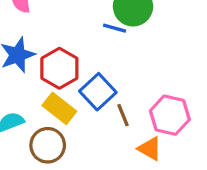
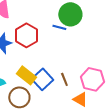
red hexagon: (59, 68) -> (26, 35), moved
blue square: (98, 92) -> (42, 79), moved

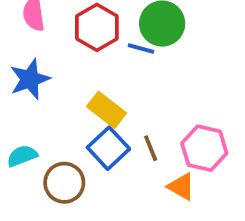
red hexagon: (26, 35) -> (97, 27), moved
yellow rectangle: (26, 75) -> (107, 110), moved

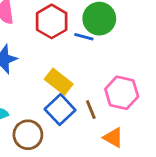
pink hexagon: (204, 148) -> (122, 93), moved

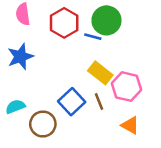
yellow rectangle: (59, 82) -> (100, 73), moved
orange triangle: (113, 138) -> (130, 125), moved

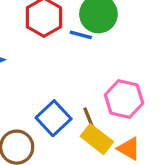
yellow rectangle: (100, 73) -> (97, 139), moved

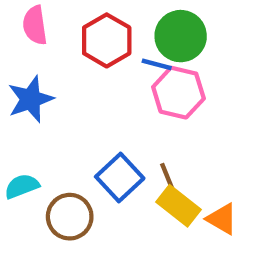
pink hexagon: (124, 99) -> (178, 93), moved

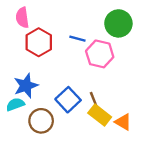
green circle: (181, 36) -> (118, 23), moved
red hexagon: (107, 40) -> (39, 42), moved
blue line: (157, 64) -> (77, 39), moved
blue star: (31, 99) -> (26, 86), moved

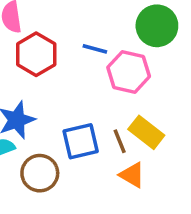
blue square: (68, 100) -> (81, 141), turned 30
yellow rectangle: (100, 115) -> (146, 132), moved
orange triangle: (123, 122) -> (132, 175), moved

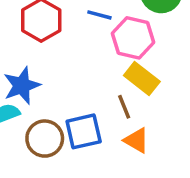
yellow rectangle: (146, 132) -> (142, 78), moved
blue square: (81, 141) -> (84, 131), moved

